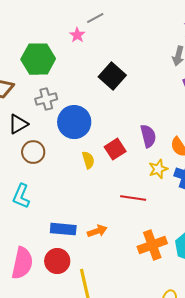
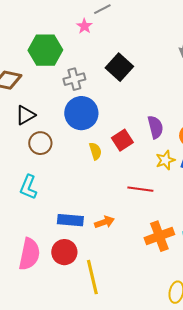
gray cross: (46, 99) -> (74, 79), moved

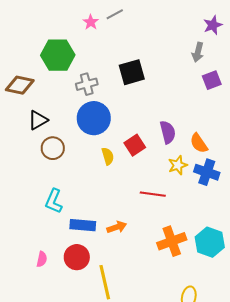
pink star: (84, 26) -> (91, 22), moved
black square: (119, 67) -> (132, 72), turned 32
cyan L-shape: (28, 187) -> (54, 201), moved
pink semicircle: (29, 254) -> (42, 259), size x0.5

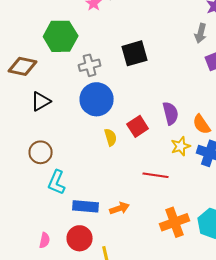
brown circle: (53, 148) -> (41, 152), moved

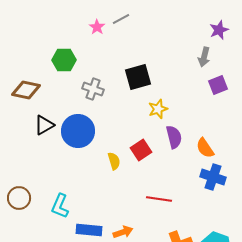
green hexagon: (61, 36) -> (64, 60), size x0.7
gray cross: (90, 65) -> (93, 89), turned 35
blue circle: (97, 99) -> (78, 131), moved
yellow star: (181, 146) -> (158, 109), moved
brown circle: (41, 152) -> (19, 198), moved

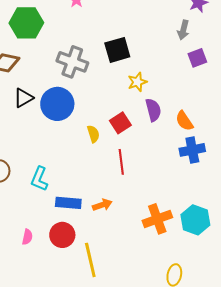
green hexagon: (64, 60) -> (26, 23), moved, size x1.4
gray cross: (93, 89) -> (72, 62), size x1.4
blue cross: (213, 177) -> (192, 150), turned -30
red line: (159, 199) -> (121, 162), moved, turned 75

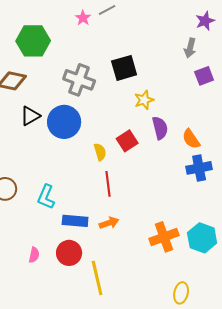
red line: (121, 162) -> (108, 184), moved

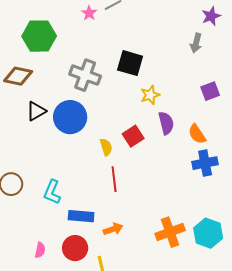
black square: (124, 68) -> (130, 63), turned 32
purple square: (204, 76) -> (210, 91), moved
orange arrow: (109, 223) -> (113, 229), moved

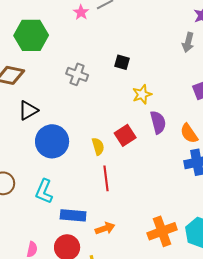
black square: (130, 63) -> (122, 62), size x0.6
gray cross: (85, 75) -> (77, 74), size x0.7
blue circle: (70, 117) -> (52, 141), moved

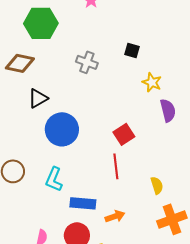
yellow star: (142, 94) -> (152, 82), turned -30
red square: (125, 135) -> (124, 134), moved
yellow semicircle: (98, 146) -> (157, 185), moved

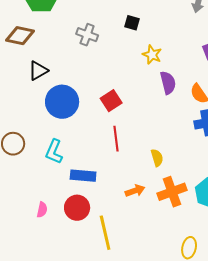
red square: (124, 134) -> (111, 101), moved
orange arrow: (115, 216) -> (135, 191), moved

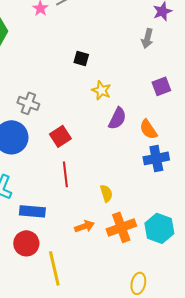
gray cross: (87, 35) -> (28, 103), moved
purple semicircle: (168, 83) -> (117, 118), turned 40

